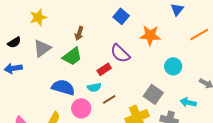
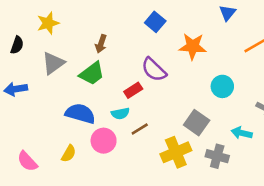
black semicircle: (14, 42) -> (17, 45), moved, turned -40

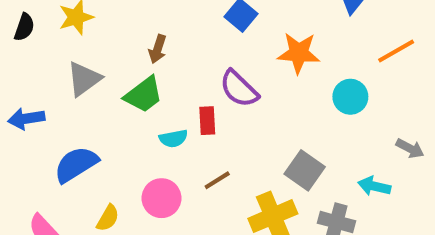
black semicircle: (17, 45) -> (24, 27), moved
cyan circle: (222, 86) -> (350, 97), moved
red rectangle: (133, 90) -> (207, 121), turned -60
blue semicircle: (80, 114) -> (76, 164), moved, turned -48
cyan semicircle: (120, 114) -> (173, 138), moved

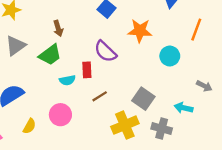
brown arrow: (158, 49) -> (58, 28), turned -35
orange line: (396, 51) -> (196, 30), turned -40
brown line: (217, 180) -> (100, 96), moved

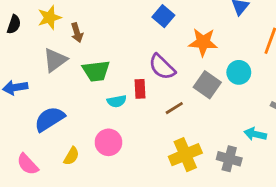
brown arrow: (58, 28) -> (77, 33), moved
green trapezoid: (50, 55) -> (96, 71), turned 30
brown line: (100, 96) -> (174, 108), moved
gray square: (143, 99) -> (207, 85), moved

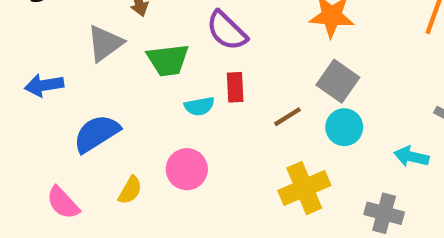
purple semicircle: (162, 67) -> (227, 31), moved
cyan circle: (239, 72) -> (344, 127), moved
gray cross: (229, 159) -> (384, 213), moved

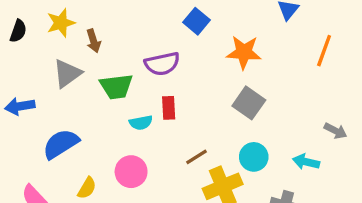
purple semicircle: (227, 31) -> (162, 64), turned -56
brown line: (288, 117) -> (196, 157), moved
cyan circle: (344, 127) -> (254, 157), moved

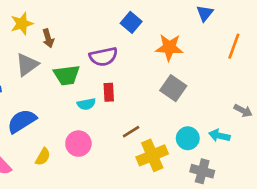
cyan circle: (254, 157) -> (188, 138), moved

